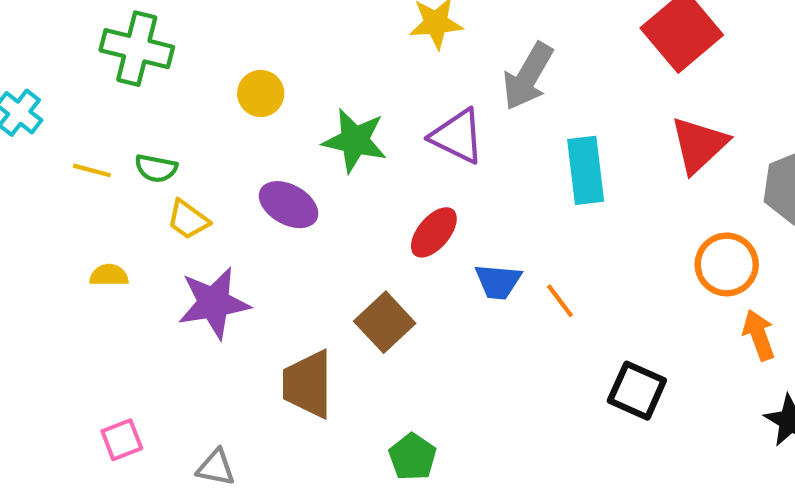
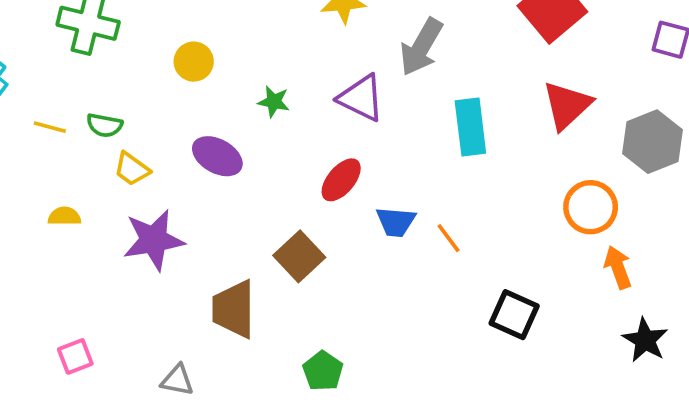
green star: (355, 141) -> (274, 102), size x0.6
gray triangle: (216, 468) -> (177, 380), moved

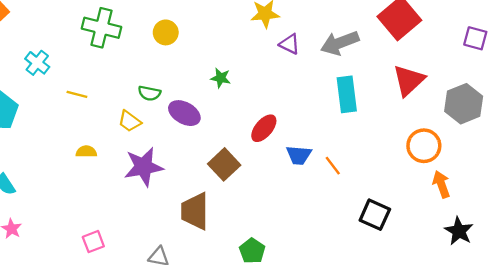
gray arrow: (421, 47) -> (340, 43), moved, turned 39
yellow circle: (194, 62) -> (166, 32), moved
purple triangle: (361, 98) -> (290, 44), moved, size x0.7
green semicircle: (104, 125) -> (149, 93), moved
brown square: (299, 256) -> (224, 164), moved

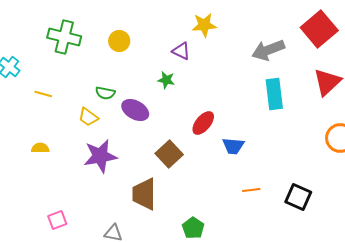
purple triangle: (290, 44) -> (181, 51), moved
yellow semicircle: (86, 152) -> (40, 148), moved
orange line: (333, 166) -> (251, 190), moved, turned -60

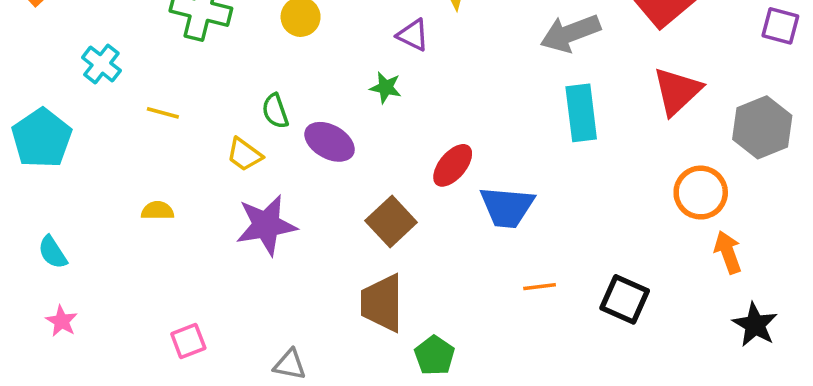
green semicircle: (105, 93) -> (275, 111), turned 60
blue trapezoid: (233, 146) -> (507, 207), size x1.4
brown trapezoid: (144, 194) -> (382, 303), moved

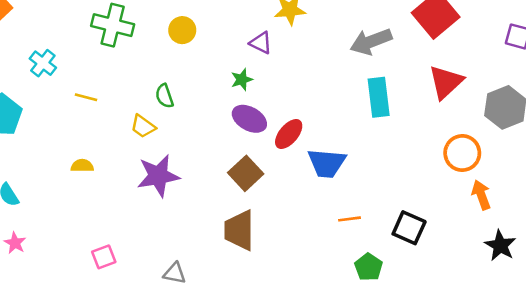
green star: (386, 88) -> (242, 80), turned -30
purple ellipse: (330, 142) -> (249, 119), moved
green pentagon: (435, 355) -> (369, 267), moved

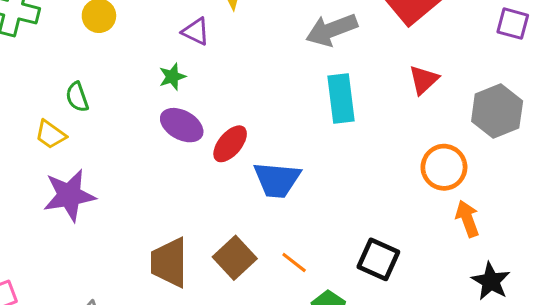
red triangle: (446, 82) -> (424, 80), size x0.7
brown square: (246, 173) -> (235, 258), moved
orange line: (349, 219) -> (294, 262), moved, turned 45

